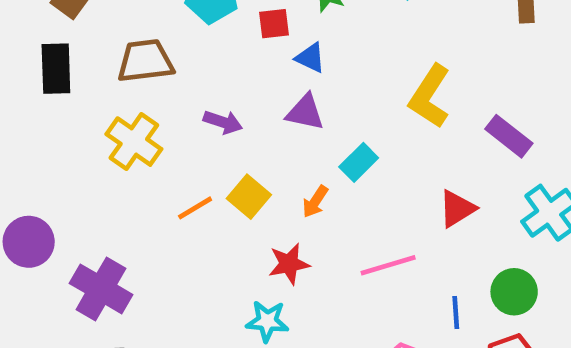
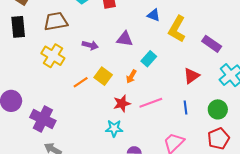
blue triangle: (310, 58) -> (154, 15), moved
pink line: (388, 265) -> (151, 103), moved
blue line: (456, 313) -> (185, 108), moved

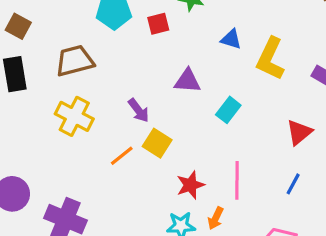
purple arrow: (90, 45) -> (139, 110), moved, turned 42
orange arrow: (131, 76) -> (216, 218), moved
pink line: (151, 103) -> (237, 180), turned -65
blue line: (185, 108) -> (293, 184), turned 40

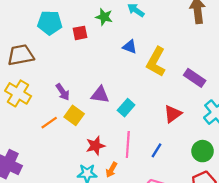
purple triangle: (188, 81) -> (100, 95), moved
cyan rectangle: (228, 110) -> (126, 108), moved
blue line: (293, 184) -> (156, 150), moved

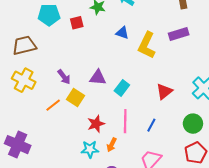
purple rectangle: (195, 78) -> (179, 34), moved, turned -48

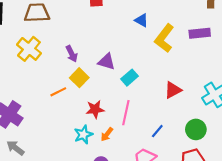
orange line: (53, 105) -> (58, 92), moved
blue line: (151, 125) -> (157, 131), moved
cyan star: (90, 149) -> (83, 135), turned -30

